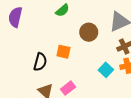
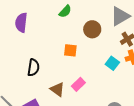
black semicircle: (40, 62) -> (33, 67), moved

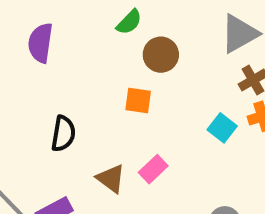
brown circle: (92, 29) -> (161, 55), moved

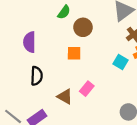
purple semicircle: (40, 43) -> (29, 42), moved

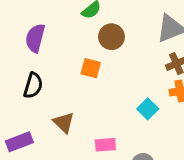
cyan square: (120, 62) -> (148, 109), moved
pink rectangle: (87, 89) -> (105, 145), moved, turned 32

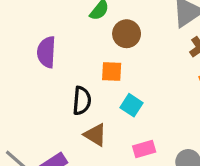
black semicircle: (33, 85) -> (82, 101), moved
cyan square: (148, 109) -> (132, 105), moved

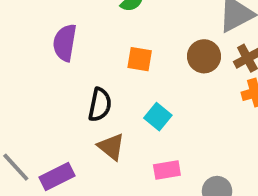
brown circle: (127, 34) -> (204, 56), moved
orange square: (112, 71) -> (140, 59), moved

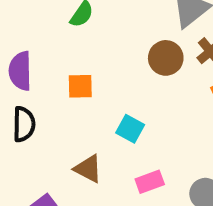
orange square: (140, 59) -> (80, 86), moved
black semicircle: (100, 105) -> (24, 124), moved

